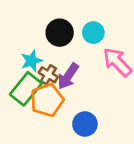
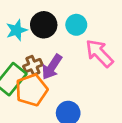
cyan star: (31, 61) -> (17, 30), moved
brown cross: (48, 75) -> (33, 66), turned 36

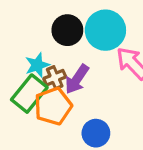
cyan circle: (76, 25) -> (105, 30), size x1.6
cyan star: (17, 30) -> (37, 65), moved

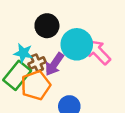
cyan circle: (105, 30) -> (77, 44), moved
cyan star: (37, 65) -> (23, 53), turned 30

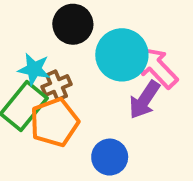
purple arrow: (54, 64) -> (144, 100), moved

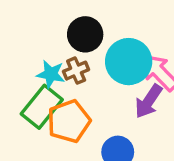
brown cross: (57, 86) -> (76, 71), moved

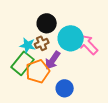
purple arrow: (149, 101) -> (53, 60), moved

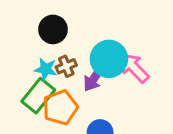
black circle: (47, 23) -> (53, 29), moved
purple arrow: (53, 60) -> (94, 78), moved

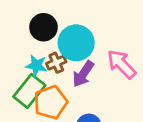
cyan circle: (109, 59) -> (76, 43), moved

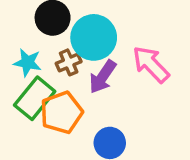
cyan star: (36, 65) -> (28, 62), moved

